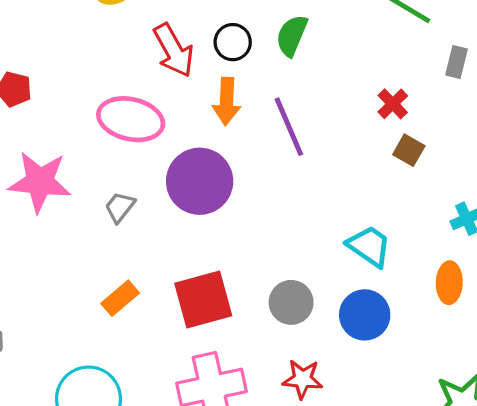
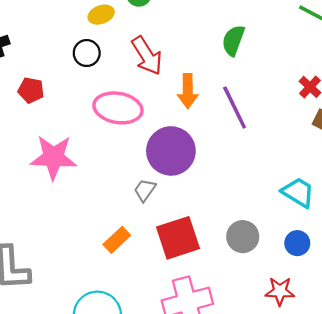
black circle: (233, 42) -> (87, 53), moved
gray trapezoid: (120, 207) -> (145, 190), moved
blue circle: (365, 315) -> (297, 243), size x0.7
red star: (303, 379) -> (280, 291), moved

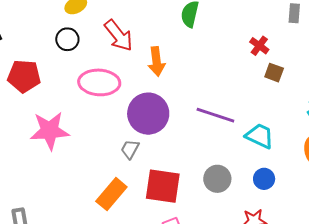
red pentagon: (31, 90) -> (24, 76), size x1.5
purple line: (235, 107) -> (215, 115), moved, turned -39
red square: (178, 238) -> (163, 186), turned 33
orange rectangle: (117, 240) -> (111, 194), size x1.4

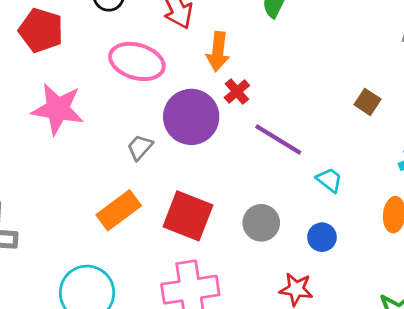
red cross: (259, 46) -> (237, 91), moved
cyan trapezoid: (260, 136) -> (329, 180), size x0.7
gray trapezoid: (130, 149) -> (140, 147), moved

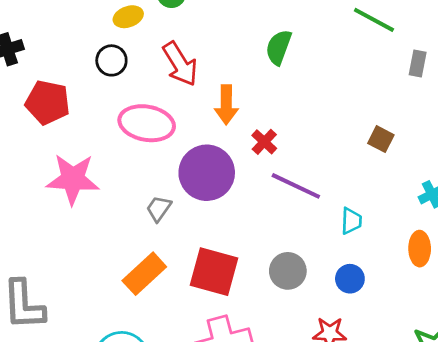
red cross: (237, 91) -> (264, 142), moved
cyan trapezoid: (329, 180) -> (351, 221), turned 60

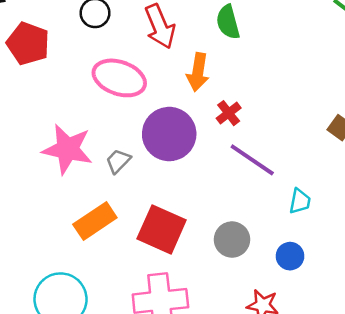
green semicircle: (279, 47) -> (228, 22), moved, turned -44
pink star: (73, 179) -> (67, 149), moved

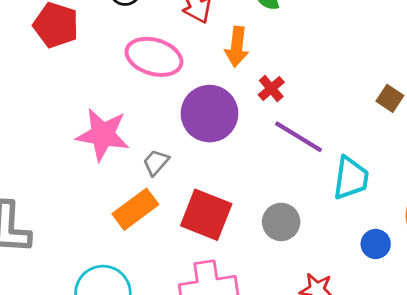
gray trapezoid: (118, 161) -> (156, 162), moved
cyan trapezoid: (300, 201) -> (351, 178), size x1.6
blue circle: (290, 256) -> (376, 244), moved

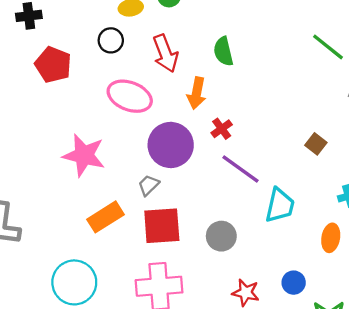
gray trapezoid: (156, 162) -> (149, 185), moved
red square: (206, 215) -> (162, 226), turned -30
blue circle: (376, 244) -> (294, 283), moved

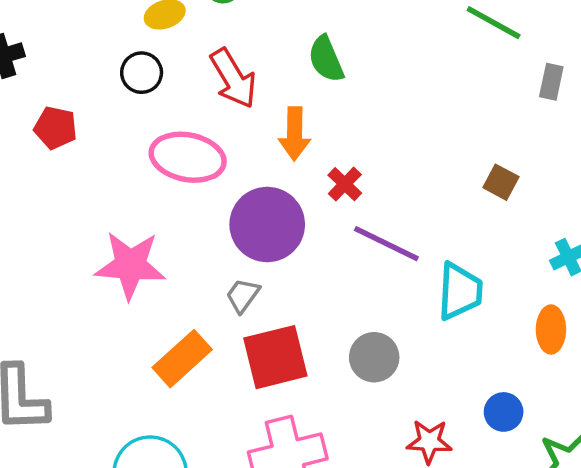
red pentagon: (53, 65) -> (56, 128), size x0.7

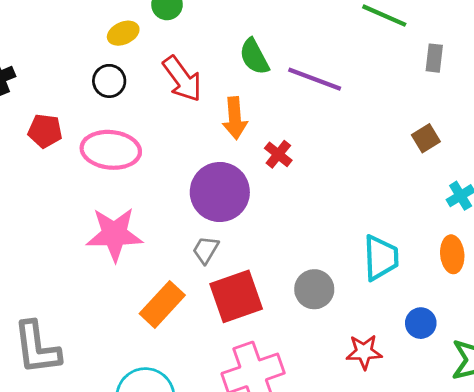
pink ellipse: (188, 157) -> (111, 150), moved
brown square: (501, 182) -> (426, 138), moved, turned 36
purple line: (386, 244) -> (315, 79), moved
cyan trapezoid: (460, 291) -> (381, 258), moved

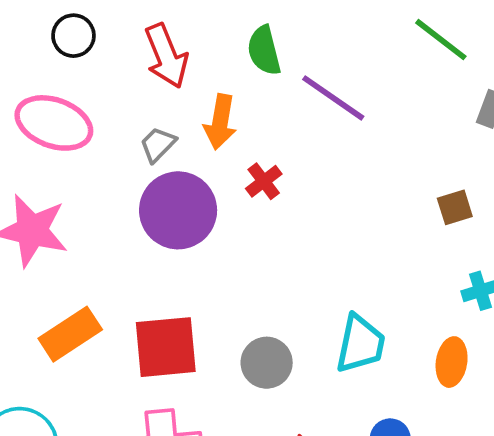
gray trapezoid: (206, 250) -> (158, 144), moved

